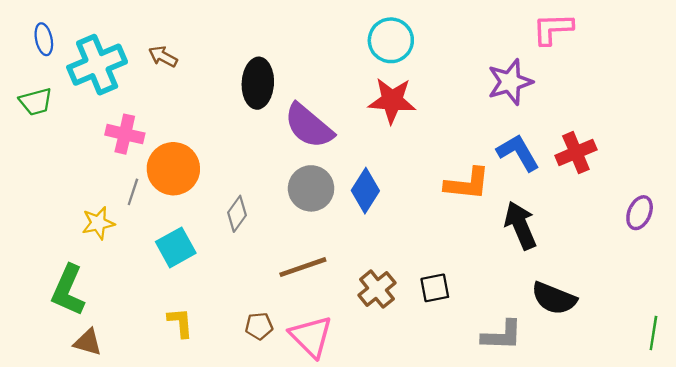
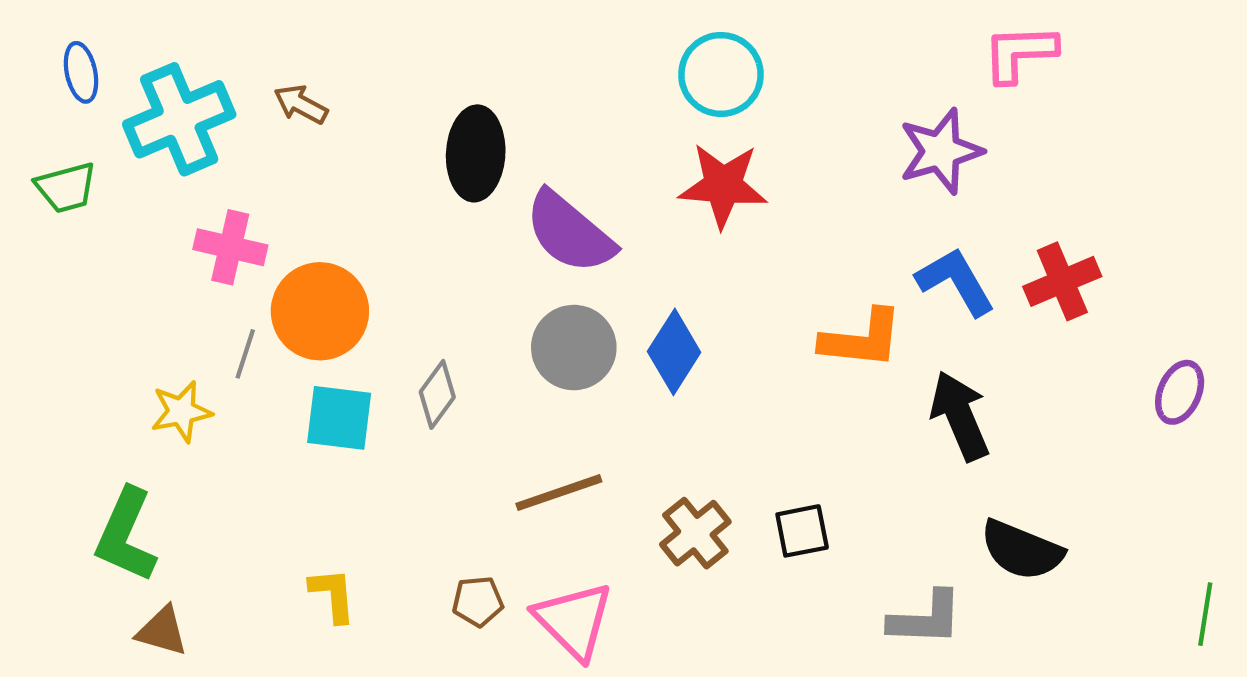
cyan square: (176, 247) -> (339, 418), moved, turned 36

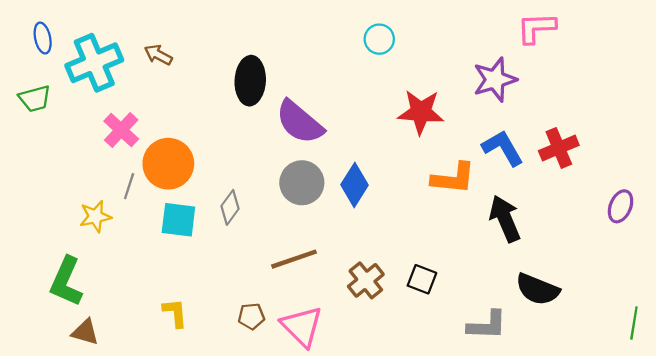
cyan circle: (721, 74) -> (379, 39), size x0.7
red star: (723, 185) -> (421, 112), moved
pink cross: (230, 247) -> (121, 130), turned 30
black square: (802, 531) -> (422, 279), turned 32

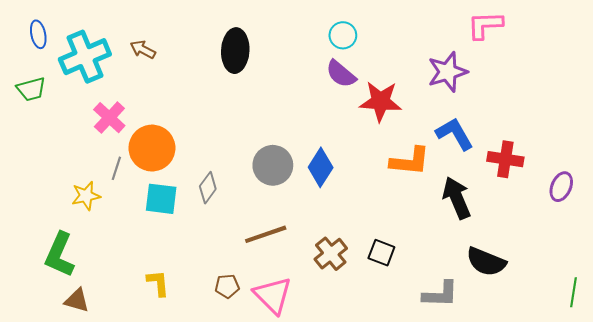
black ellipse: (250, 81) -> (235, 51), moved
purple semicircle: (300, 122) -> (341, 74), moved, size x0.7
red cross: (559, 148) -> (505, 159), moved, turned 32

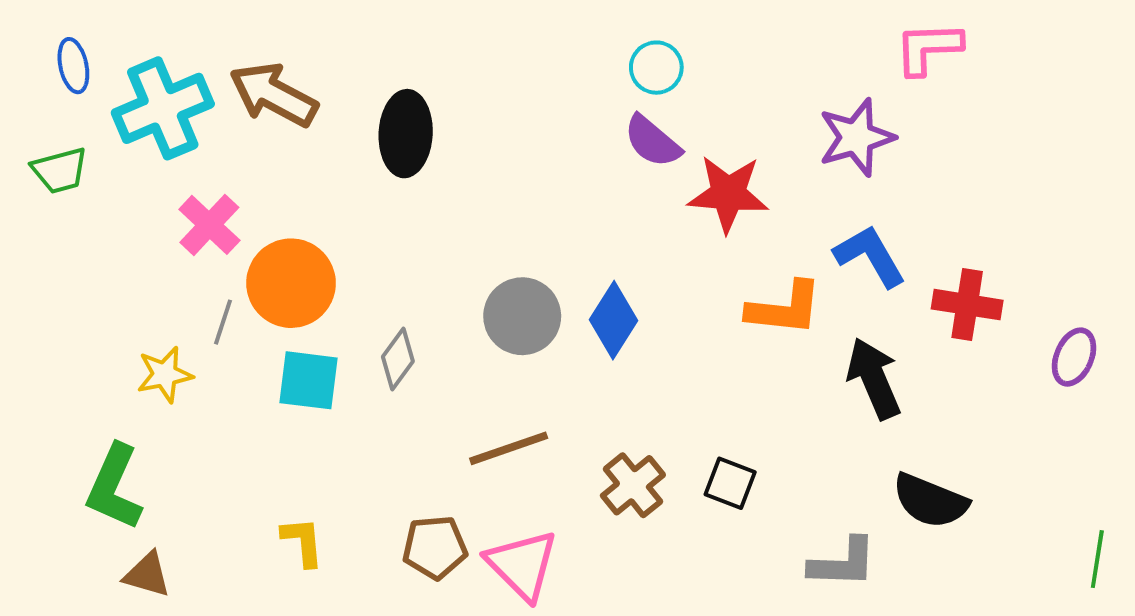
brown arrow: (143, 50) -> (274, 95), size x1.8
black ellipse: (235, 51) -> (406, 134), moved
brown pentagon: (227, 286) -> (435, 547), size x1.4

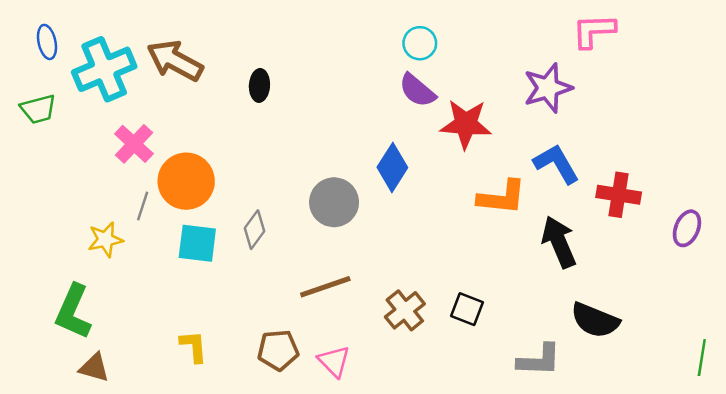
black ellipse: (406, 134) -> (259, 85), size x0.6
blue diamond: (614, 320) -> (392, 167), moved
pink triangle: (522, 565) -> (334, 361), size x0.7

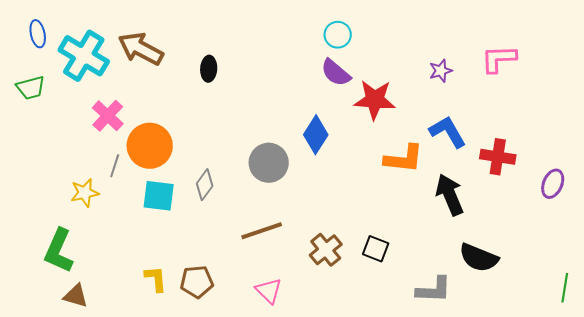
pink L-shape: (594, 31) -> (499, 59), moved
cyan cross: (104, 69) -> (84, 56), turned -36
purple star: (548, 88) -> (441, 71), size x0.6
brown pentagon: (278, 350) -> (197, 282), moved

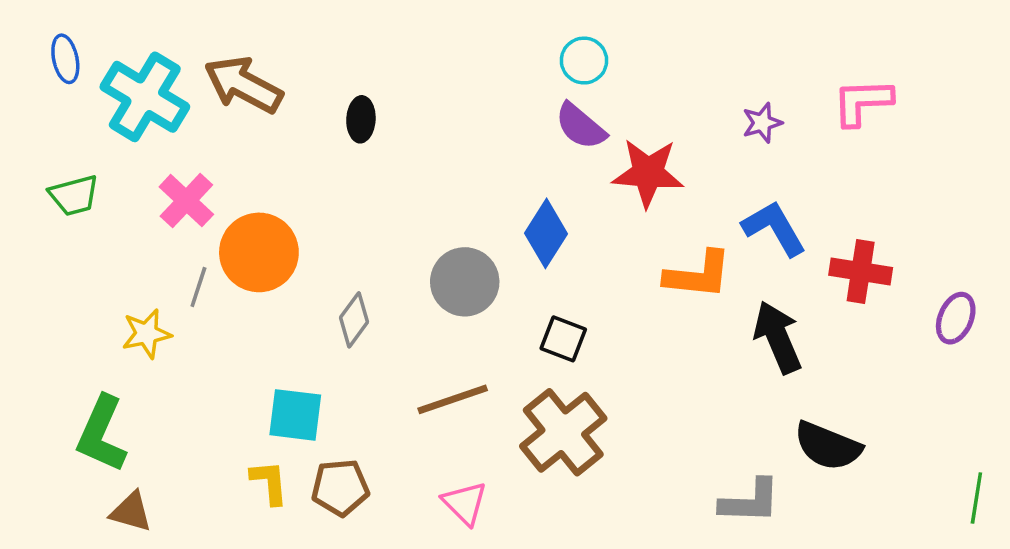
green trapezoid: (31, 88) -> (74, 195), moved
cyan square: (159, 196) -> (295, 415), moved
black square: (376, 249) -> (563, 339), moved
brown cross: (326, 250) -> (563, 432), size x1.5

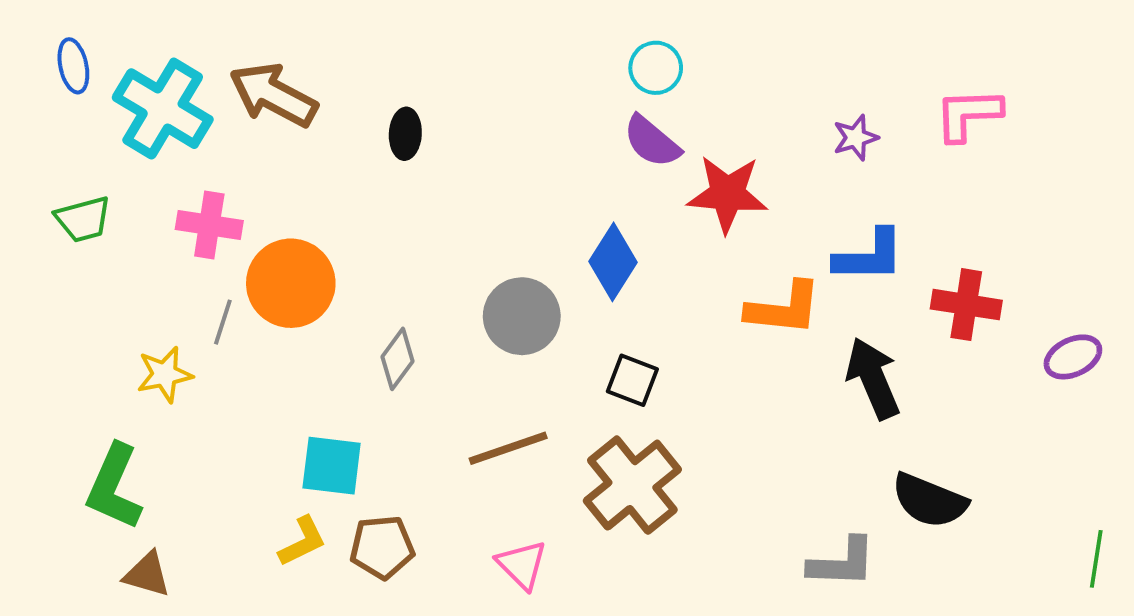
pink cross: (186, 201) -> (209, 225), turned -34
blue L-shape: (774, 228) -> (869, 256), turned 120
purple ellipse: (956, 318) -> (1073, 357), turned 42
yellow L-shape: (269, 482) -> (302, 541), turned 69

